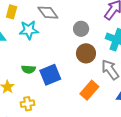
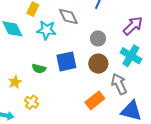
blue square: (50, 75) -> (66, 61), moved
yellow cross: (28, 104) -> (32, 102), turned 32

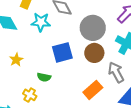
gray circle: (98, 38) -> (93, 28), size x1.6
green semicircle: (39, 69) -> (44, 77), moved
yellow star: (15, 82) -> (16, 60), moved

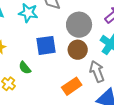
green semicircle: (44, 77) -> (25, 68), turned 32

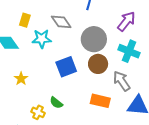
green semicircle: (25, 68) -> (56, 103), moved
orange rectangle: (72, 86) -> (100, 101), turned 60

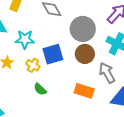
cyan star: (42, 39) -> (25, 39), moved
yellow cross: (38, 112) -> (33, 65), moved

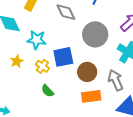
brown circle: (85, 54) -> (87, 72), moved
orange rectangle: (84, 91) -> (91, 96), turned -30

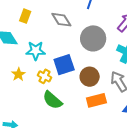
green semicircle: (47, 91) -> (52, 100), size x1.5

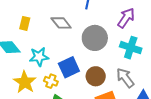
yellow star: (18, 74) -> (25, 82), size x1.6

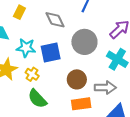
blue square: (69, 67) -> (51, 53), moved
gray arrow: (125, 78) -> (105, 88), turned 115

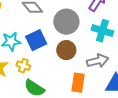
brown circle: (77, 79) -> (66, 50), moved
orange rectangle: (81, 104) -> (78, 83), turned -60

